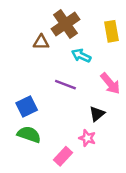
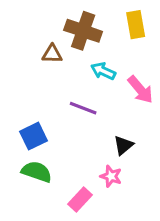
brown cross: (65, 24) -> (83, 31), turned -36
yellow rectangle: (112, 31) -> (136, 25), moved
pink arrow: (110, 83) -> (140, 90), moved

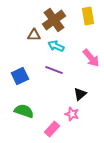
brown cross: (83, 31) -> (54, 20), turned 35
cyan arrow: (103, 71) -> (56, 46), moved
blue square: (34, 136) -> (20, 76), moved

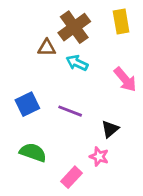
purple line: (54, 70) -> (70, 111), moved

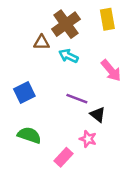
purple line: (70, 111) -> (77, 99), moved
black triangle: (110, 129) -> (98, 114), turned -42

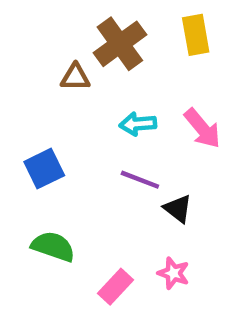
cyan arrow: (68, 56) -> (138, 124), moved, turned -30
pink star: (88, 139) -> (173, 273), moved

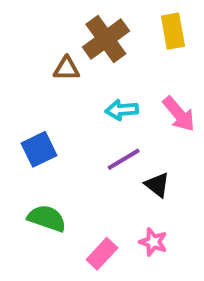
purple line: (140, 180) -> (124, 159), turned -52

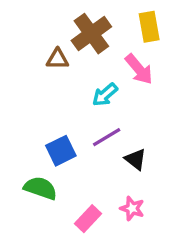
cyan arrow: (122, 110) -> (105, 95), turned -36
pink arrow: (179, 114) -> (139, 69), moved
blue square: (39, 149) -> (61, 151), moved

